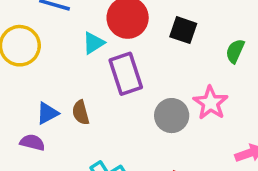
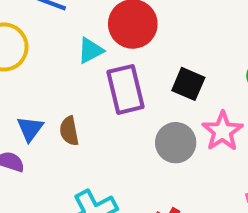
black square: (183, 30) -> (188, 84), moved
blue triangle: (47, 113) -> (30, 129), turned -30

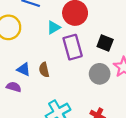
blue triangle: (30, 129) -> (24, 69), turned -40

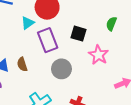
gray circle: (100, 74) -> (61, 69), moved

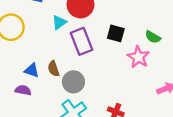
green semicircle: (111, 24) -> (153, 37), moved, turned -80
gray circle: (61, 69) -> (73, 82), moved

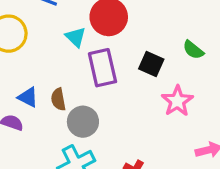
cyan triangle: (59, 22) -> (76, 37), turned -49
green semicircle: (153, 37) -> (193, 50), moved

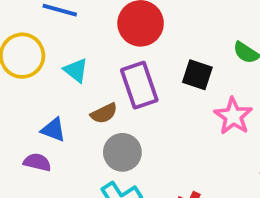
cyan triangle: (76, 37) -> (76, 70), moved
brown semicircle: (58, 99) -> (104, 113), moved, turned -100

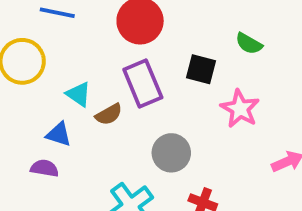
cyan triangle: (76, 70) -> (79, 94), moved
gray circle: (122, 152) -> (171, 153), moved

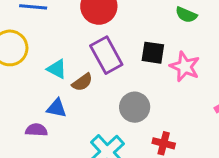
black square: (201, 69) -> (153, 53), moved
blue triangle: (59, 134) -> (57, 108), moved

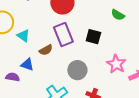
pink star: (185, 67) -> (116, 64), moved
cyan triangle: (57, 69) -> (23, 36), moved

